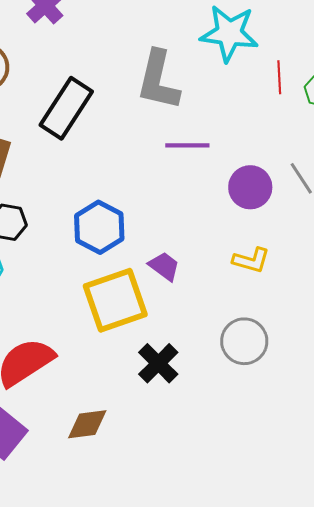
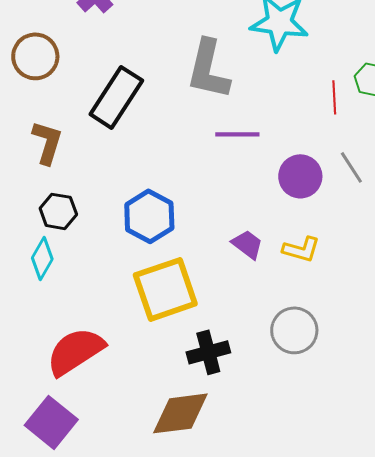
red line: (279, 77) -> (334, 97), moved
purple trapezoid: (164, 266) -> (247, 244), moved
black cross: (158, 363) -> (208, 352), turned 30
brown diamond: (87, 424) -> (180, 413), moved, size x1.4

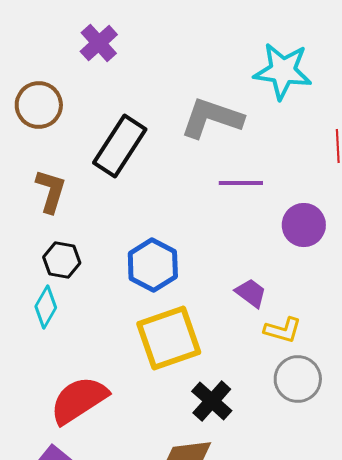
gray L-shape: (208, 69) -> (212, 118), turned 96
yellow L-shape: (301, 249) -> (283, 330), moved
black cross: (208, 352) -> (212, 401), turned -33

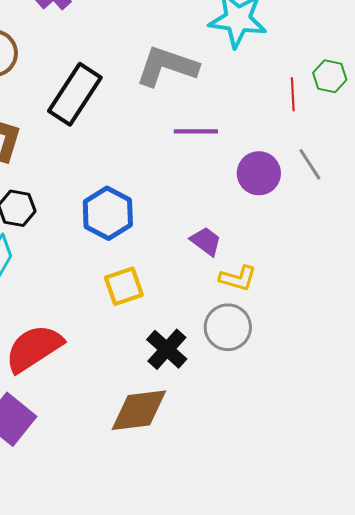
yellow square: (169, 338) -> (124, 286), size x0.6
gray circle: (298, 379) -> (228, 327), moved

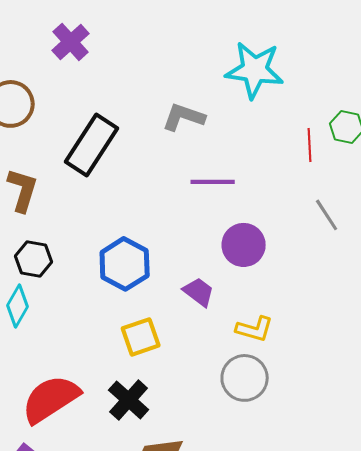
gray L-shape: (167, 66) -> (184, 117), size x0.7
purple circle: (259, 173) -> (244, 245), moved
purple trapezoid: (206, 241) -> (199, 292), moved
black cross: (167, 349) -> (129, 400), moved

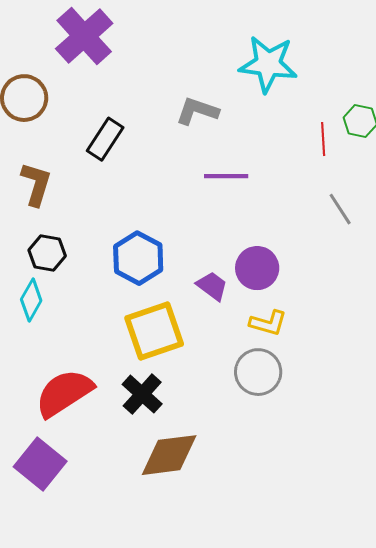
purple cross: (71, 42) -> (84, 36), size x1.5
black rectangle: (92, 145) -> (105, 139), size x0.7
purple circle: (244, 245) -> (257, 268), moved
yellow square: (141, 337) -> (154, 331), size x1.5

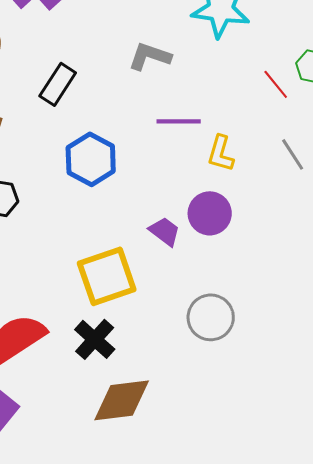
red line: (323, 139) -> (276, 84), turned -36
blue hexagon: (138, 258) -> (91, 159), moved
yellow L-shape: (268, 323) -> (221, 153), moved, turned 90

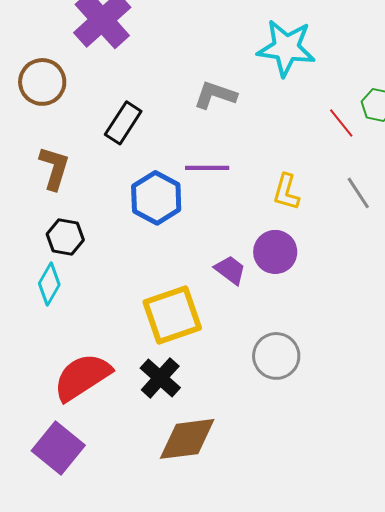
purple line: (179, 121) -> (207, 168), moved

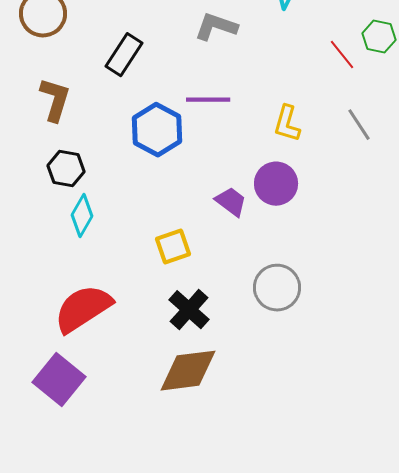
cyan diamond: (49, 284) -> (82, 216), moved
yellow square: (172, 315) -> (173, 247), size x0.6
black cross: (160, 378) -> (189, 310), moved

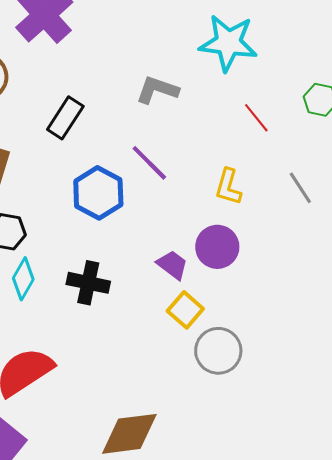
red line: (342, 55) -> (256, 118), moved
purple line: (208, 100) -> (149, 163), turned 45
yellow square: (173, 247) -> (185, 310), moved, turned -30
black cross: (189, 310) -> (88, 283), moved, turned -30

